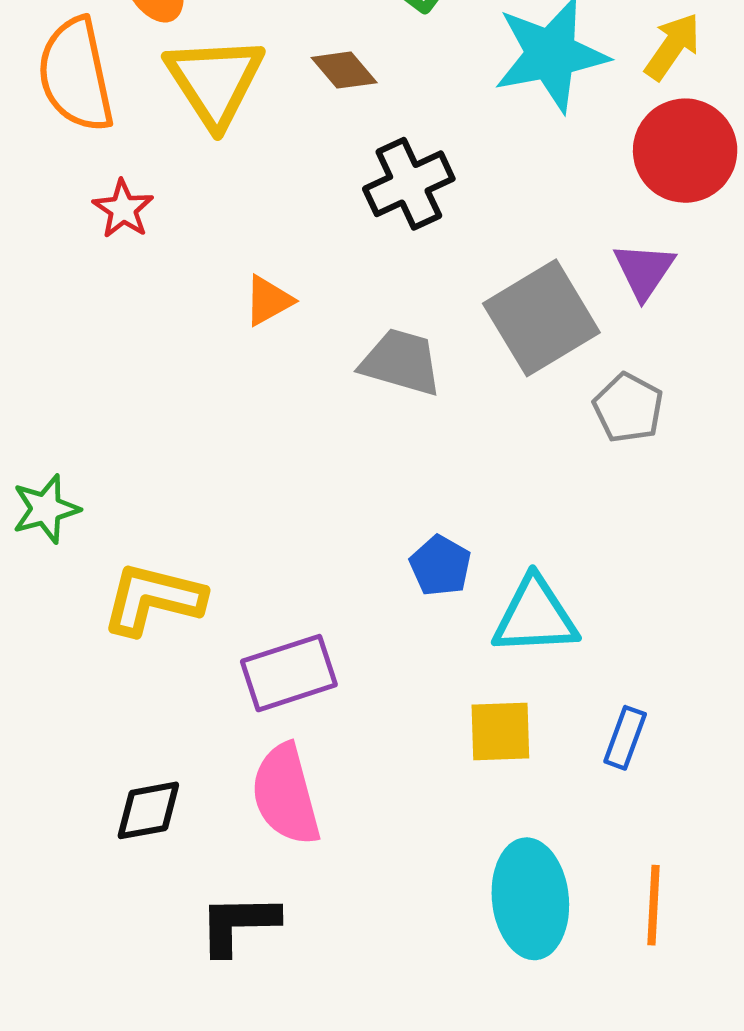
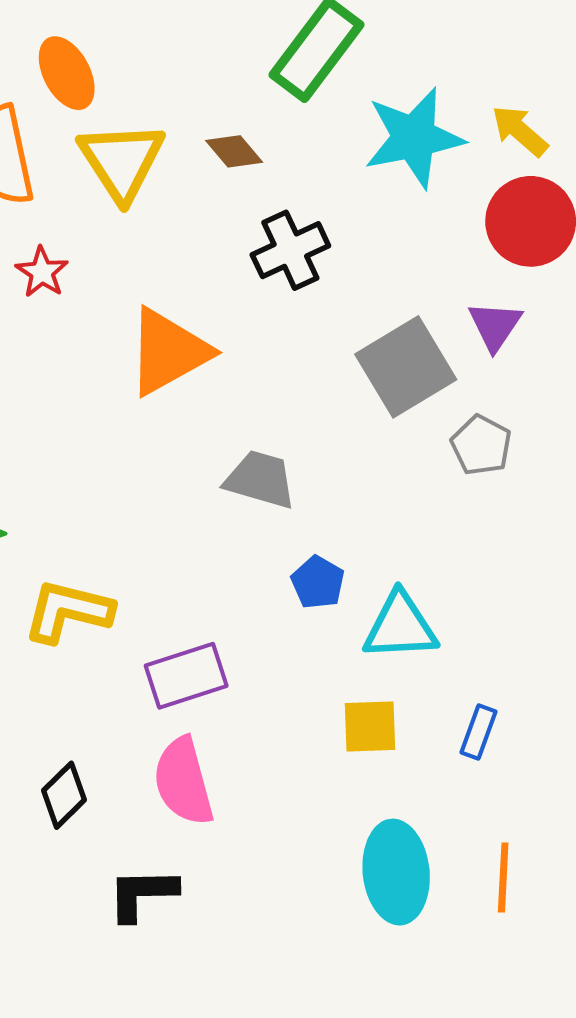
yellow arrow: (672, 46) -> (520, 131), turned -84
orange triangle: (268, 301) -> (168, 352), size x2.0
gray trapezoid: (401, 362) -> (260, 479), moved
black diamond: (148, 810) -> (64, 795), turned -34

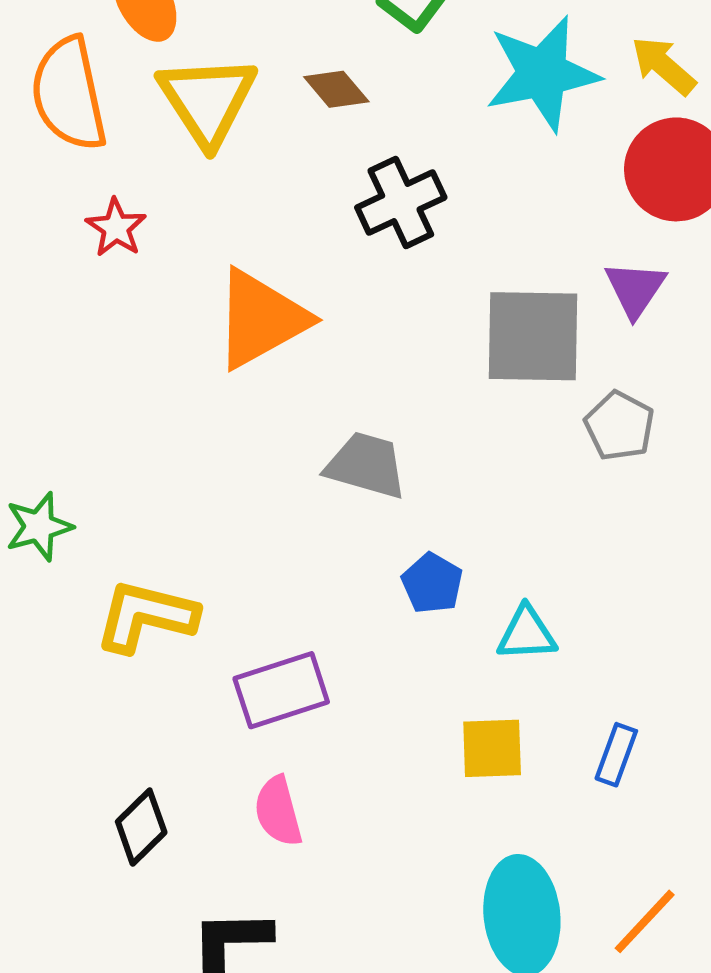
gray square: (406, 367) -> (533, 336), turned 32
cyan triangle: (400, 626) -> (527, 634), size x0.7
pink semicircle: (183, 781) -> (278, 811), size x0.7
orange line: (503, 878) -> (645, 921), turned 40

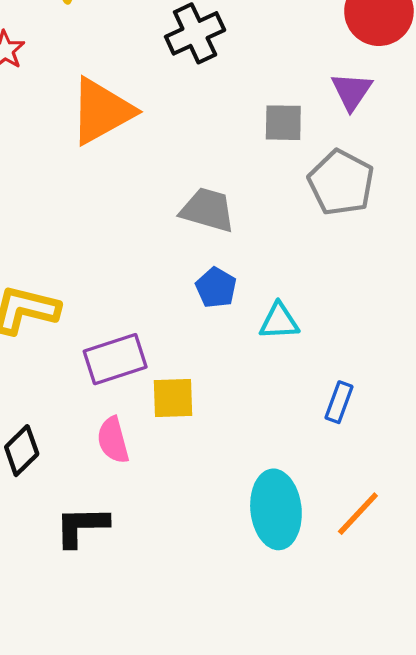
gray square: (533, 336) -> (283, 123), size x0.6
gray pentagon: (619, 426) -> (341, 183), size x1.4
gray trapezoid: (366, 465) -> (208, 210), moved
yellow square: (492, 748) -> (173, 398), moved

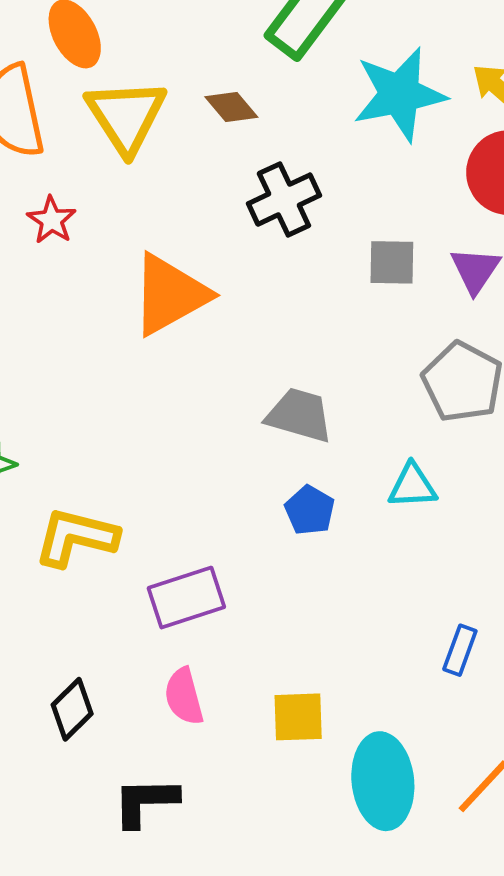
gray square: (283, 123) -> (392, 262), moved
cyan triangle: (279, 321) -> (412, 486), moved
yellow square: (173, 398) -> (298, 717), moved

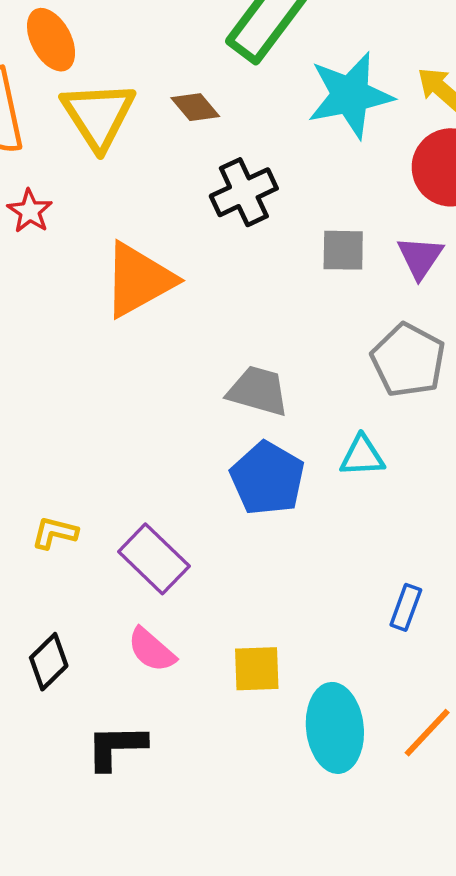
blue pentagon: (310, 510) -> (267, 478), size x1.6
yellow L-shape: (76, 537) -> (55, 533), moved, size x0.6
purple rectangle: (186, 598) -> (154, 559), turned 62
pink semicircle: (184, 696) -> (152, 650), turned -34

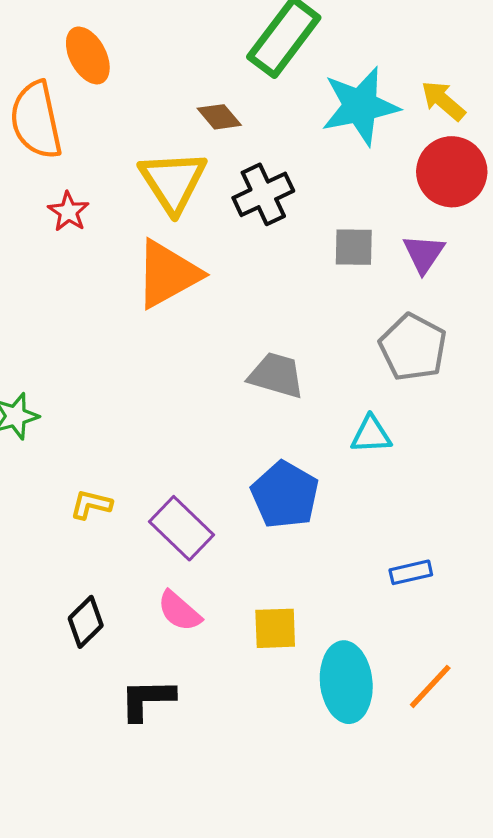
yellow triangle: (98, 115) -> (173, 181), moved
blue pentagon: (267, 478) -> (285, 495), moved
blue rectangle: (406, 607) -> (411, 572), turned 57

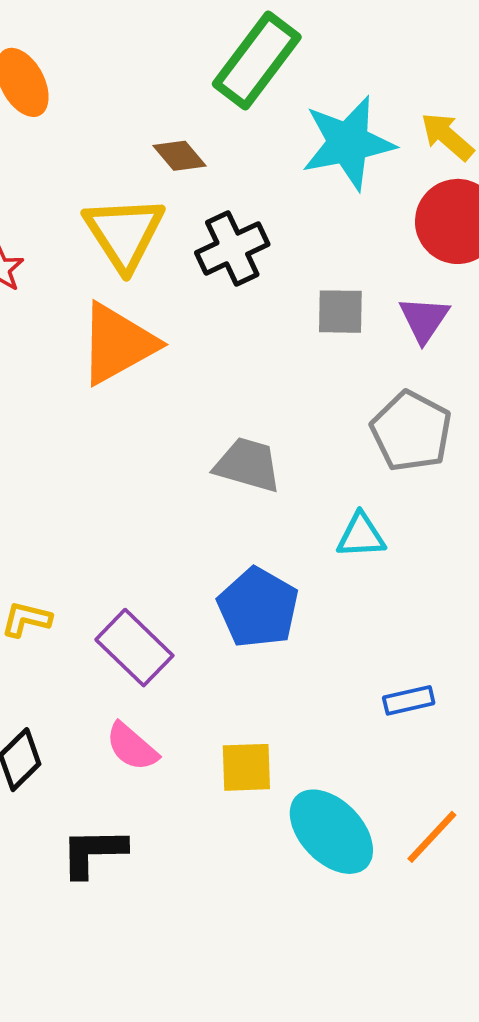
cyan ellipse: (346, 682) -> (331, 832), turned -38

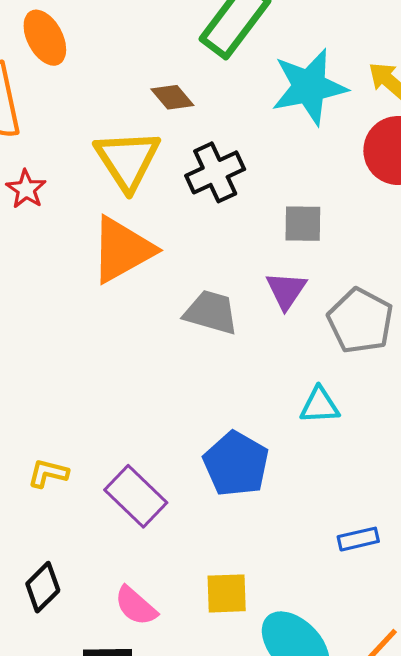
purple triangle: (424, 319) -> (286, 290), moved
gray trapezoid: (248, 465) -> (211, 312), moved
pink semicircle: (132, 747) -> (136, 606), moved

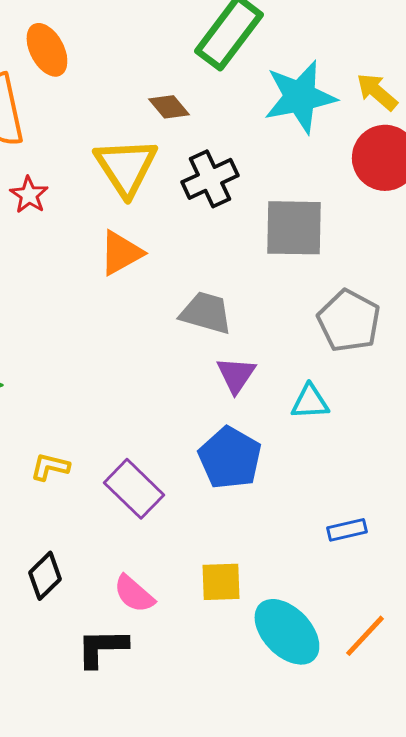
gray square: (303, 224) -> (294, 228), size x1.6
orange triangle: (122, 250) -> (121, 253), size x0.7
purple triangle: (286, 290) -> (236, 375), moved

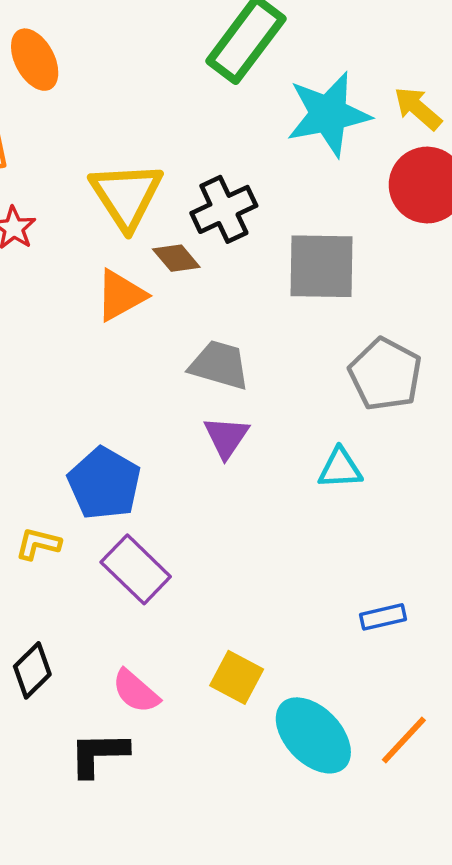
brown diamond: (169, 107) -> (176, 258), moved
purple triangle: (236, 375) -> (226, 437), moved
blue pentagon: (230, 458) -> (104, 483), moved
yellow square: (221, 582) -> (237, 677), turned 30

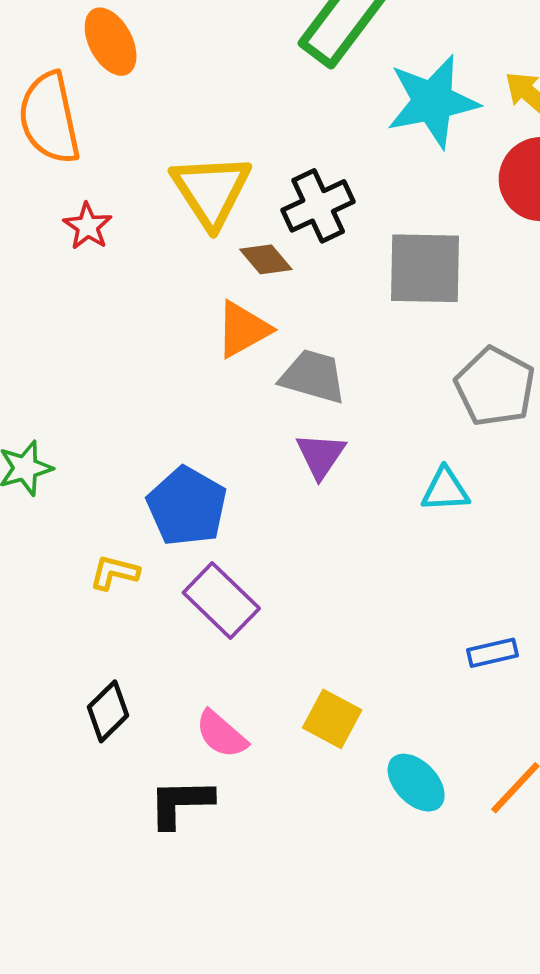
orange triangle: (121, 295) -> (243, 329), moved
cyan ellipse: (313, 735) -> (416, 783), size x0.7

